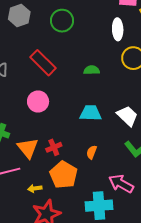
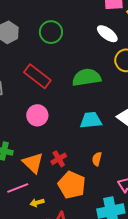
white ellipse: (118, 29) -> (107, 34), turned -45
green semicircle: (92, 70) -> (87, 77), size x1.8
yellow arrow: (35, 188) -> (37, 203), moved

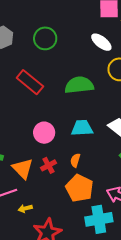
pink circle: (37, 115) -> (44, 133), moved
orange semicircle: (97, 159) -> (75, 160), moved
orange pentagon: (72, 185) -> (79, 188), moved

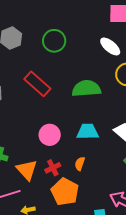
orange pentagon: (79, 188) -> (65, 192), moved

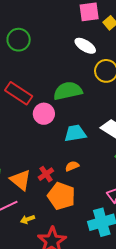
green circle: (54, 41) -> (19, 40), moved
pink circle: (50, 135) -> (44, 114), moved
orange semicircle: (80, 164) -> (72, 166), turned 56

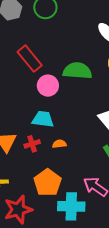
cyan trapezoid: (75, 133) -> (43, 119), moved
orange pentagon: (61, 196) -> (48, 183), moved

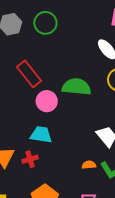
orange semicircle: (59, 144) -> (89, 165), moved

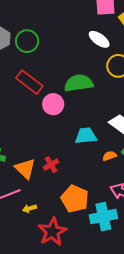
green circle: (45, 23) -> (27, 41), moved
cyan trapezoid: (41, 135) -> (86, 136), moved

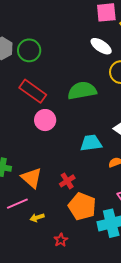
pink circle: (53, 104) -> (45, 120), moved
red cross: (51, 165) -> (67, 181), moved
red star: (52, 232) -> (61, 240), size x0.5

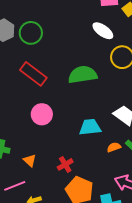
pink circle: (45, 120) -> (42, 114), moved
orange triangle: (32, 178) -> (30, 160), size x0.6

